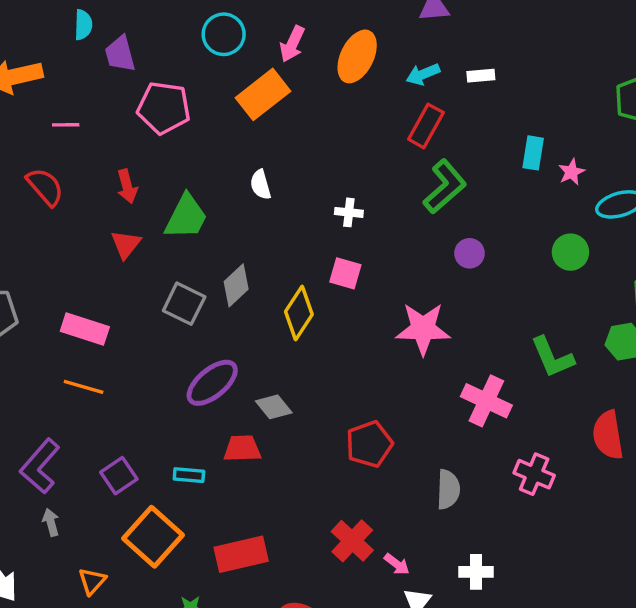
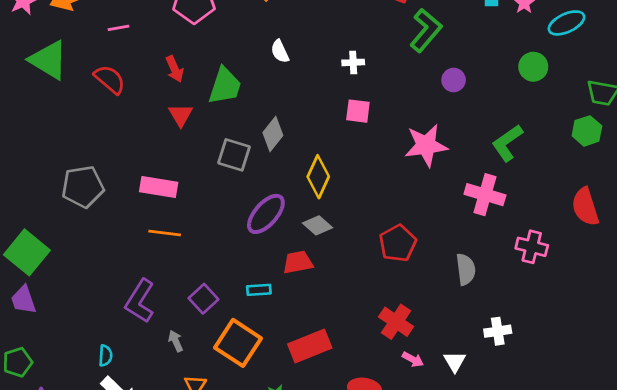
yellow diamond: (299, 313) -> (318, 177), moved
green L-shape: (552, 357) -> (507, 143), moved, turned 87
gray arrow: (51, 522) -> (176, 341), moved
pink arrow: (397, 564) -> (413, 359), moved

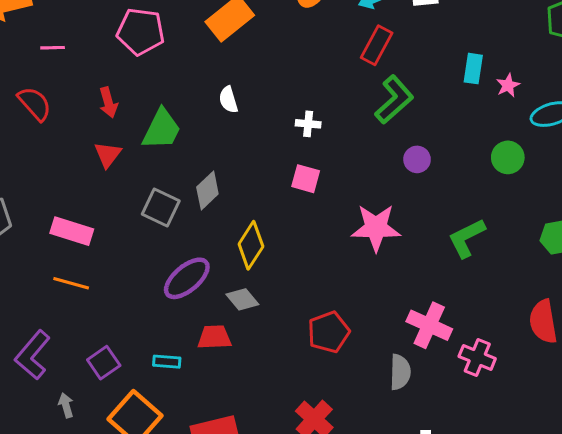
pink cross: (485, 195) -> (429, 325), moved

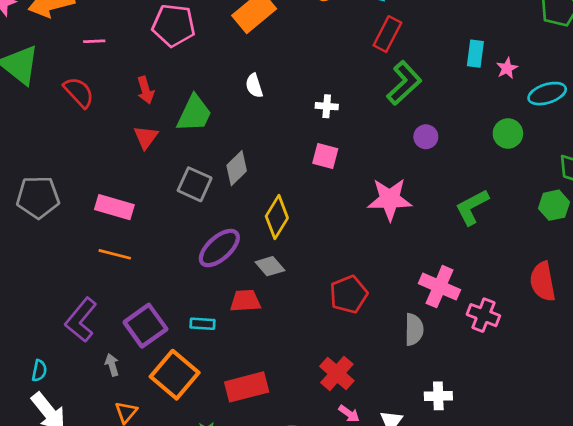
purple square: (104, 363) -> (145, 326), size x1.4

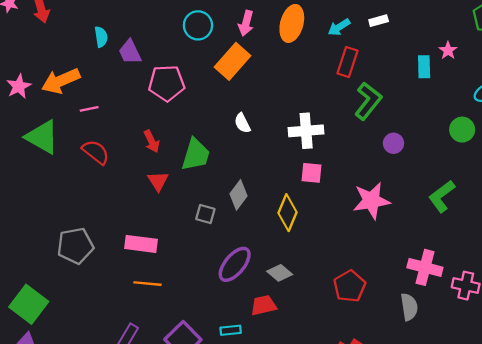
pink line: (94, 41) -> (89, 109), moved
pink star: (507, 68) -> (448, 50), moved
white cross: (327, 106) -> (306, 131), size x1.8
gray square: (195, 184) -> (205, 214), size x0.7
yellow diamond: (277, 217) -> (287, 213), moved

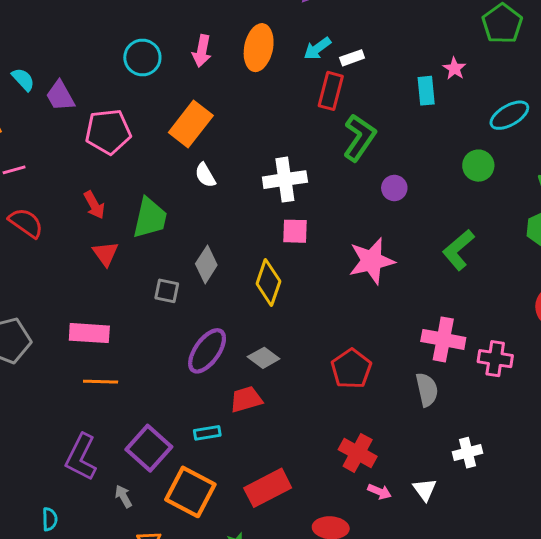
white rectangle: (379, 21) -> (352, 58), moved
cyan semicircle: (101, 37) -> (23, 79), turned -30
orange rectangle: (232, 61) -> (191, 124), moved

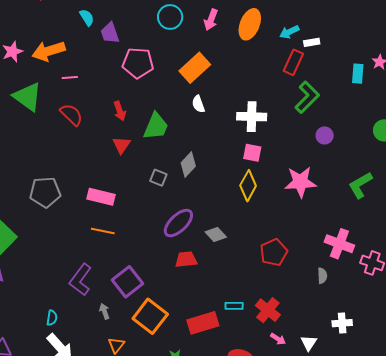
yellow diamond: (268, 283) -> (248, 186), moved
gray semicircle: (427, 390) -> (322, 276), size x0.7
red trapezoid: (246, 399) -> (186, 260), moved
cyan rectangle: (207, 433) -> (234, 306), moved

